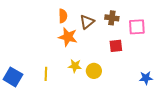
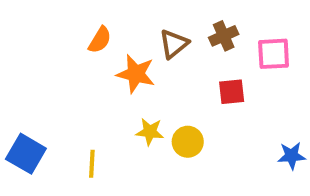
orange semicircle: (63, 16) -> (100, 40), moved, turned 32
brown cross: (112, 18) -> (224, 36), turned -32
yellow line: (46, 74) -> (92, 164), moved

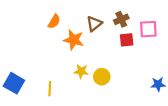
red square: (232, 92) -> (127, 40), moved

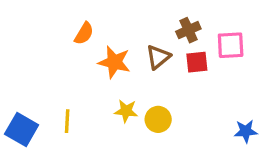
brown triangle: (94, 24) -> (158, 57), moved
yellow line: (50, 89) -> (67, 121), moved

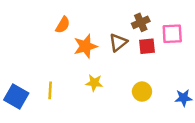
orange star: (114, 62) -> (85, 46), turned -30
yellow circle: (158, 119) -> (142, 92), moved

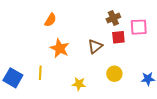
brown triangle: (118, 42) -> (95, 46), moved
orange star: (85, 46) -> (60, 48), moved, turned -30
yellow star: (94, 83) -> (79, 84), moved

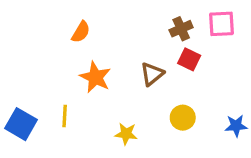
pink square: (139, 27) -> (222, 24), moved
red square: (118, 37) -> (189, 59), turned 32

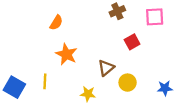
brown cross: (181, 29) -> (117, 11), moved
red square: (189, 59) -> (132, 42), turned 35
brown triangle: (152, 74) -> (106, 68), moved

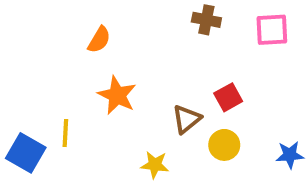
brown cross: (117, 11) -> (206, 20), turned 35
red square: (132, 42) -> (228, 97), moved
yellow line: (45, 81) -> (65, 133), moved

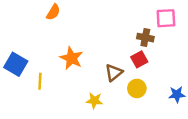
brown cross: (206, 20) -> (145, 38), moved
orange semicircle: (99, 40) -> (53, 12), moved
blue square: (26, 153) -> (16, 64), moved

